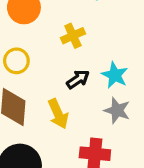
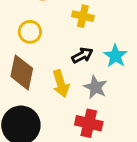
yellow cross: (73, 36) -> (83, 16), turned 30
gray star: (117, 110) -> (95, 87), moved

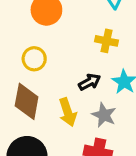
yellow cross: (83, 16) -> (107, 41), moved

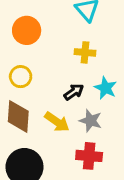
yellow arrow: (68, 112) -> (57, 122), turned -30

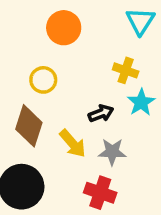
cyan star: (106, 88) -> (141, 102), moved
gray star: (91, 121) -> (112, 152), turned -30

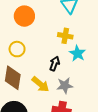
black arrow: (101, 113) -> (55, 64), turned -40

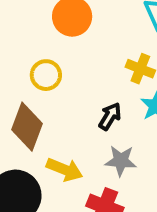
yellow arrow: (40, 84) -> (64, 169), moved, turned -30

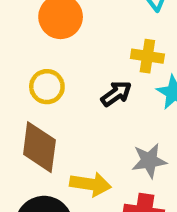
black arrow: (110, 116) -> (116, 94), moved, turned 36

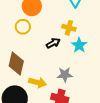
yellow circle: (47, 87) -> (23, 27), moved

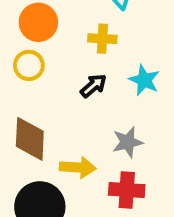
yellow cross: (69, 28) -> (102, 39), moved

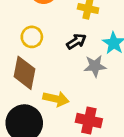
yellow circle: (29, 65) -> (32, 37), moved
gray star: (128, 142) -> (95, 66), moved

